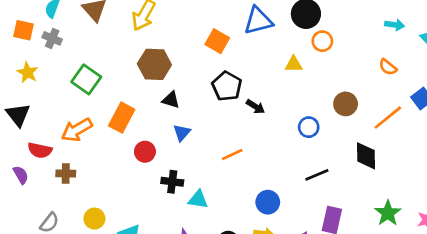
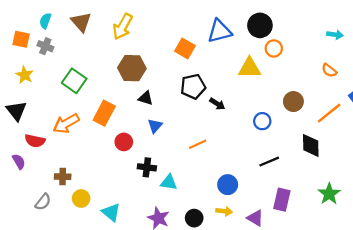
yellow triangle: (294, 64) -> (250, 68), size x1.5
black pentagon: (227, 86) -> (193, 87), turned 30
brown cross: (66, 174) -> (63, 177), moved

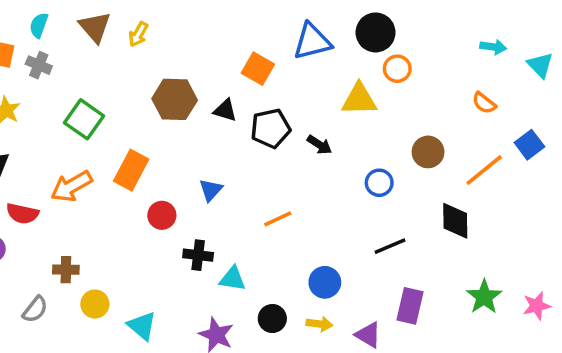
yellow arrow: (123, 27) -> (138, 34), moved, size x0.6
black triangle: (146, 98) -> (225, 110), moved
black arrow: (217, 104) -> (319, 145), moved
black circle: (194, 218) -> (272, 319), moved

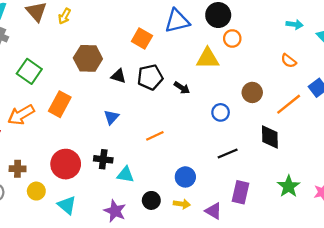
black triangle: (225, 110) -> (118, 76), moved
red circle: (162, 215) -> (66, 164), moved, size x1.6

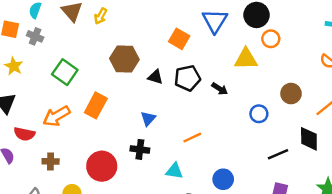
blue triangle: (177, 21) -> (215, 21), turned -44
black line: (228, 153) -> (278, 154), moved
black cross: (103, 159) -> (140, 149), moved
brown cross: (18, 169) -> (51, 161), moved
cyan triangle: (125, 175) -> (174, 171), moved

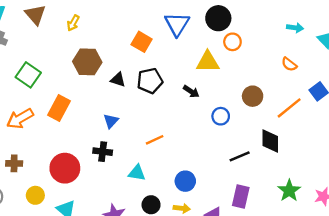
yellow arrow: (101, 16) -> (73, 23), moved
black arrow: (220, 89) -> (191, 91), moved

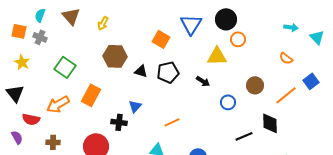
black cross: (103, 152) -> (119, 122), moved

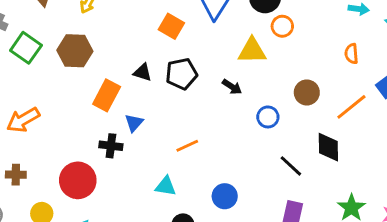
brown hexagon: (115, 56) -> (75, 51), moved
orange semicircle: (286, 58) -> (351, 54), turned 48
green square: (65, 67) -> (26, 48), moved
orange rectangle: (91, 95) -> (107, 95), moved
black line: (244, 136) -> (291, 166), turned 66

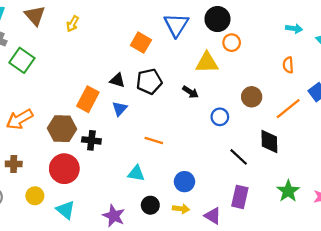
brown hexagon: (75, 51) -> (62, 129), moved
blue triangle: (134, 123) -> (120, 109), moved
orange line: (187, 146) -> (154, 140), turned 42

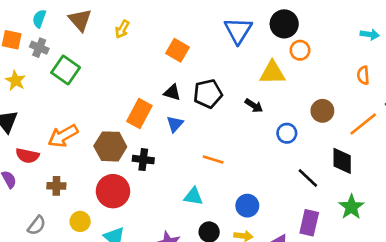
orange square: (141, 43) -> (178, 50), moved
green star: (288, 191) -> (351, 207), moved

